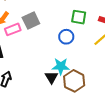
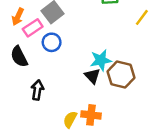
blue circle: (66, 37) -> (52, 42), moved

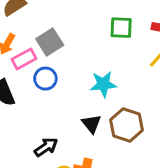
cyan star: (101, 60) -> (103, 84), moved
black arrow: (37, 90) -> (46, 147), moved, turned 42

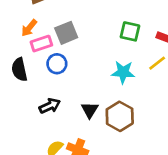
cyan star: (103, 84) -> (123, 72), moved
black arrow: (46, 147) -> (50, 106), moved

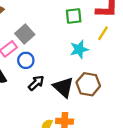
black arrow: (50, 106) -> (36, 83), moved
black triangle: (90, 110) -> (63, 87), size x1.5

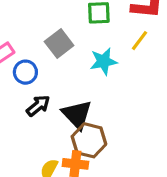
gray square: (25, 34) -> (59, 44), moved
brown hexagon: (88, 84) -> (89, 140), moved

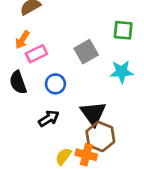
blue circle: (25, 72) -> (55, 84), moved
black arrow: (38, 106) -> (49, 118), moved

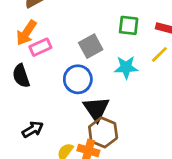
orange arrow: (22, 40) -> (26, 33), size x1.4
blue circle: (55, 84) -> (78, 79), moved, size x1.4
black arrow: (49, 118) -> (33, 129), moved

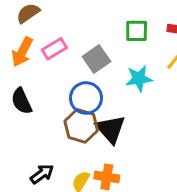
pink rectangle: (40, 47) -> (54, 49), moved
black arrow: (33, 129) -> (42, 174), moved
brown hexagon: (103, 132) -> (81, 126), moved

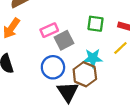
pink rectangle: (54, 49) -> (49, 30), moved
brown hexagon: (81, 126) -> (85, 74), moved

